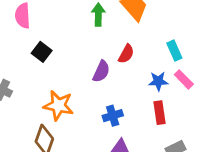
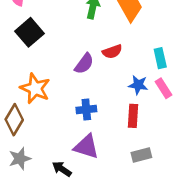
black square: (42, 52) -> (29, 32), size x1.4
red semicircle: (126, 54) -> (112, 52), turned 30

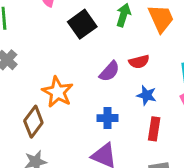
black square: (29, 32) -> (82, 24), moved
blue star: (138, 85) -> (147, 95), moved

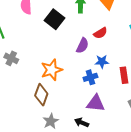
orange star: (58, 92) -> (52, 70), turned -30
blue star: (147, 95) -> (102, 62), moved

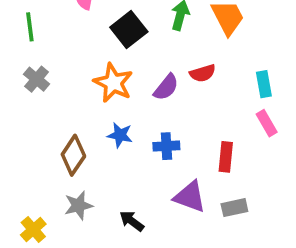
blue star: (102, 62) -> (120, 135), moved
orange star: (52, 70) -> (113, 83), moved, turned 30
purple triangle: (96, 103) -> (190, 197), moved

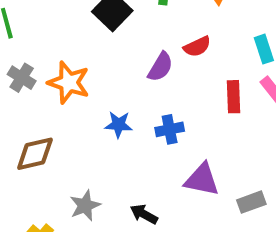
orange star: (113, 83) -> (69, 83), moved
brown diamond: (73, 155) -> (35, 154), moved, turned 51
red rectangle: (226, 157) -> (233, 97), moved
gray rectangle: (234, 208) -> (251, 202), moved

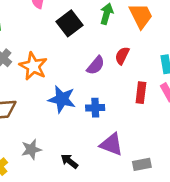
red semicircle: (197, 47) -> (122, 56), turned 132
blue star: (119, 125) -> (62, 99), size x1.5

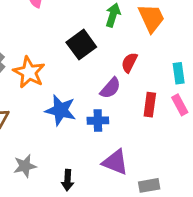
black square: (69, 23) -> (81, 45), moved
purple semicircle: (96, 65) -> (110, 88), moved
black arrow: (69, 161) -> (68, 180), turned -126

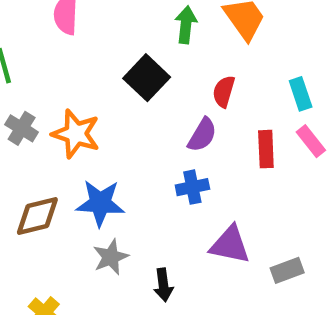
blue star: (61, 110) -> (100, 203), moved
gray star: (25, 166) -> (111, 257), moved

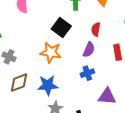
orange star: (76, 134) -> (51, 52), moved
brown diamond: (37, 216) -> (19, 83), moved

